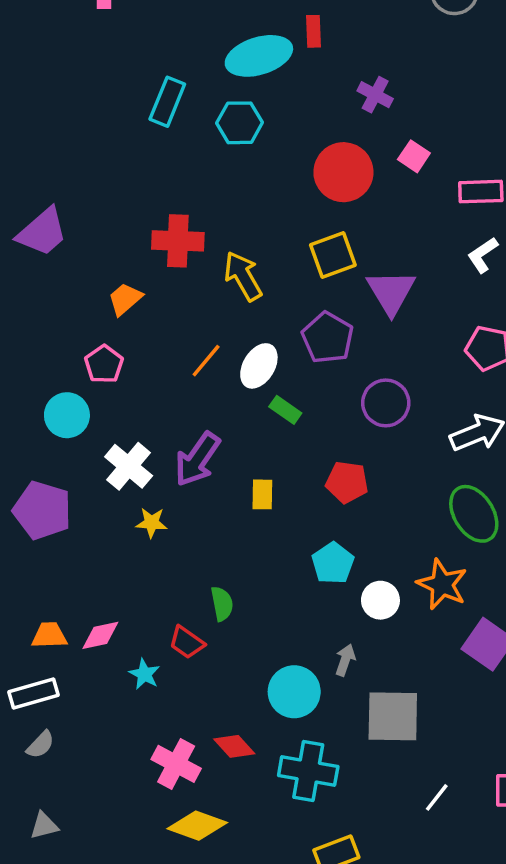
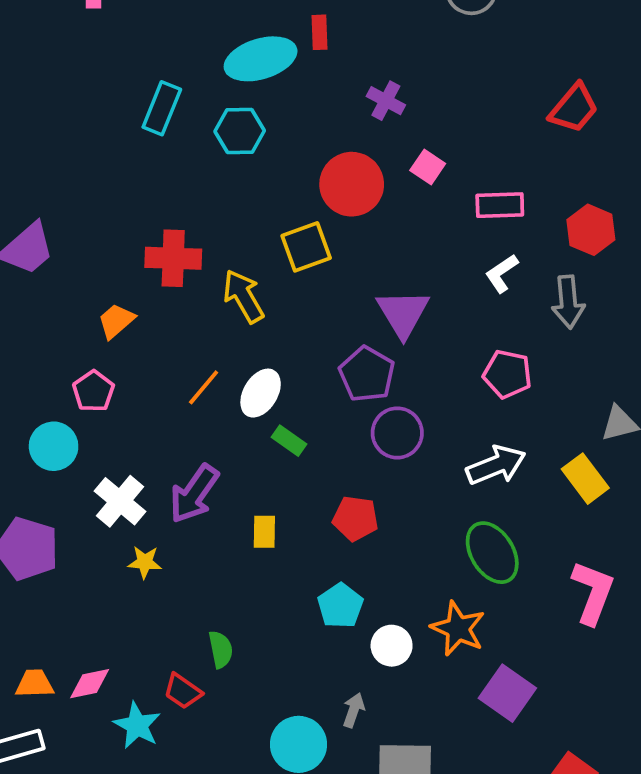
yellow square: (333, 255) -> (306, 247), moved
purple pentagon: (328, 338) -> (367, 374), moved
cyan star: (144, 674) -> (137, 725), size x1.4

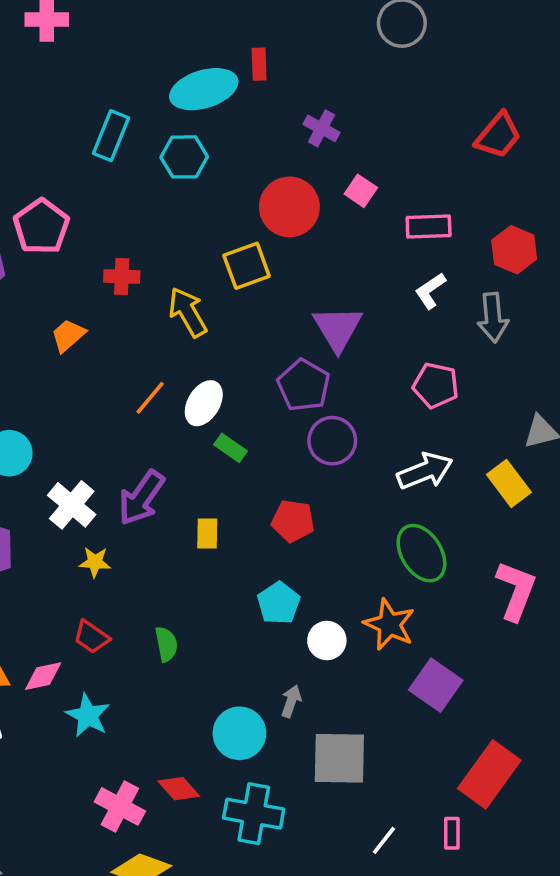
red cross: (173, 258) -> (122, 276), size x0.7
pink pentagon: (93, 391) -> (41, 227), moved, size x1.4
red trapezoid: (183, 691) -> (91, 637), moved

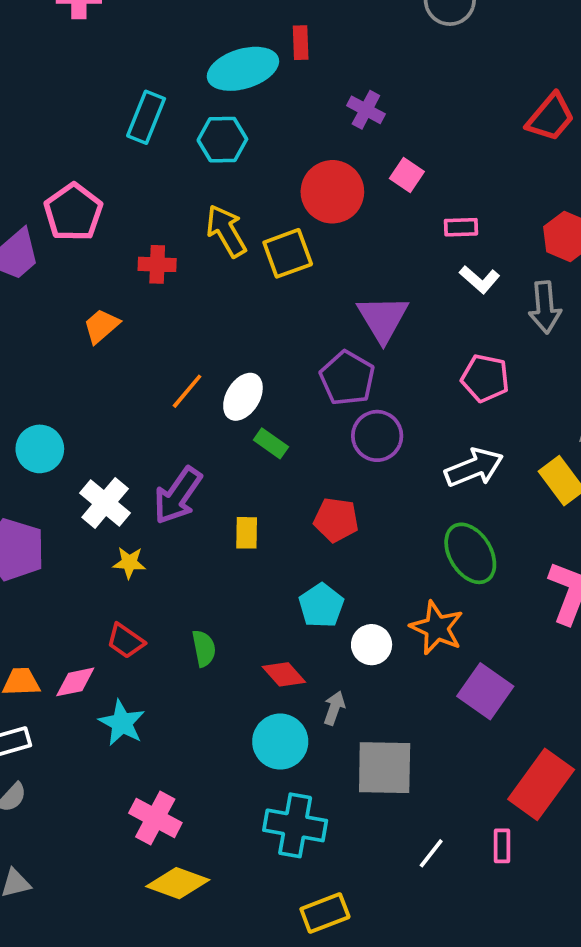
pink rectangle: (429, 227) -> (461, 227), moved, size x0.7
white L-shape: (430, 291) -> (480, 279), turned -105
yellow arrow: (188, 312) -> (226, 231), moved
red diamond: (179, 789) -> (284, 674), moved

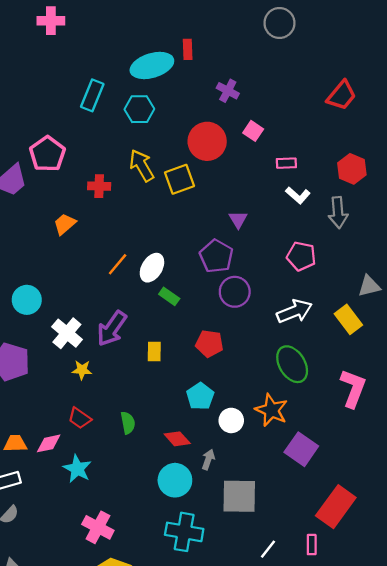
purple triangle: (383, 319) -> (238, 219), size x0.6

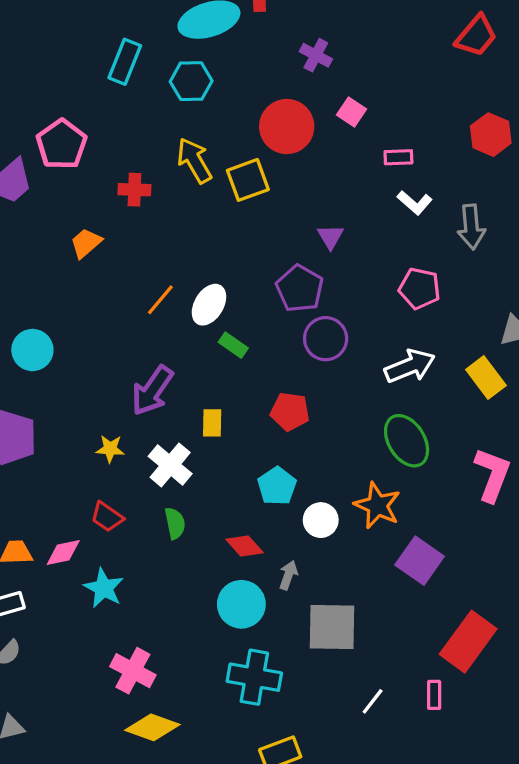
red trapezoid: (342, 95) -> (476, 36), moved
red hexagon: (352, 169) -> (491, 135), moved
white cross: (67, 333) -> (170, 465), moved

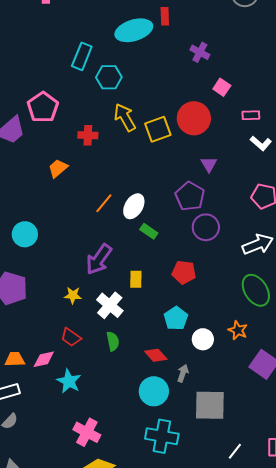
cyan hexagon: (191, 81) -> (109, 77), moved
red circle: (287, 126) -> (194, 118), moved
orange star: (377, 505) -> (238, 330), size x0.7

